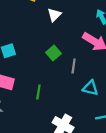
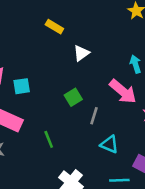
green line: (38, 92) -> (49, 139), turned -40

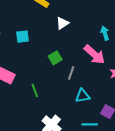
cyan square: (22, 86) -> (22, 37), moved
cyan triangle: (109, 144) -> (83, 96), turned -35

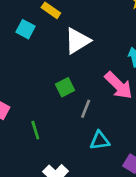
white triangle: (62, 23) -> (77, 41), size x1.5
cyan square: (22, 37) -> (25, 29), moved, turned 32

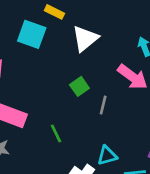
cyan square: (25, 29) -> (32, 34), size x1.5
cyan triangle: (100, 141) -> (107, 156), moved

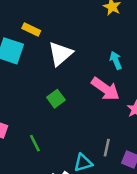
gray line: (103, 105) -> (107, 148), moved

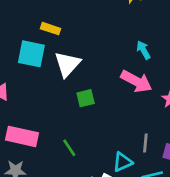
white triangle: (60, 54) -> (67, 64), moved
green square: (56, 99) -> (86, 98), turned 30

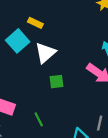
cyan square: (31, 54) -> (18, 41), turned 30

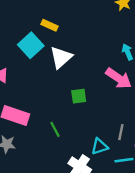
green square: (57, 82) -> (79, 96), moved

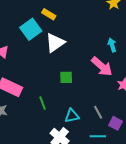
gray line: (121, 132) -> (98, 112), turned -48
cyan triangle: (100, 146) -> (72, 116), moved

